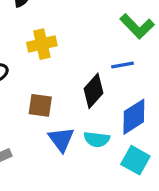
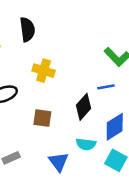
yellow cross: (42, 44) -> (44, 71), turned 30
blue triangle: (61, 139) -> (59, 162), moved

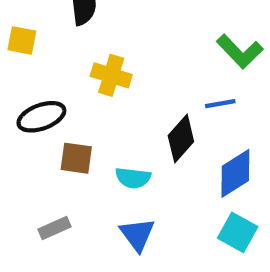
brown square: (42, 118) -> (76, 158), moved
cyan semicircle: (86, 144) -> (133, 178), moved

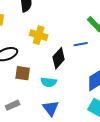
blue line: (220, 104) -> (81, 44), moved
black diamond: (181, 139) -> (59, 58), moved

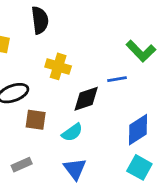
black diamond: (59, 58) -> (86, 99), turned 30
cyan semicircle: (49, 82) -> (72, 132), turned -42

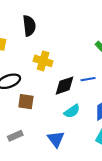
blue line: (117, 79) -> (88, 79), moved
cyan semicircle: (72, 132) -> (72, 111), moved

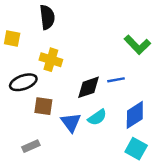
yellow cross: (43, 61) -> (51, 60), moved
blue triangle: (56, 139) -> (71, 122), moved

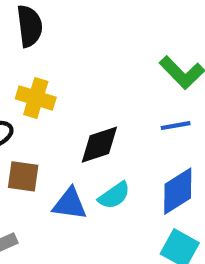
blue line: (116, 80) -> (176, 126), moved
blue triangle: (71, 122) -> (70, 204), turned -45

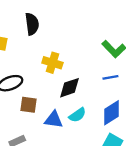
yellow cross: (36, 98) -> (52, 63), moved

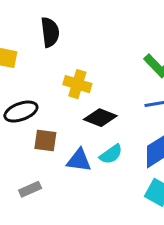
black diamond: (69, 88) -> (100, 118), turned 40

